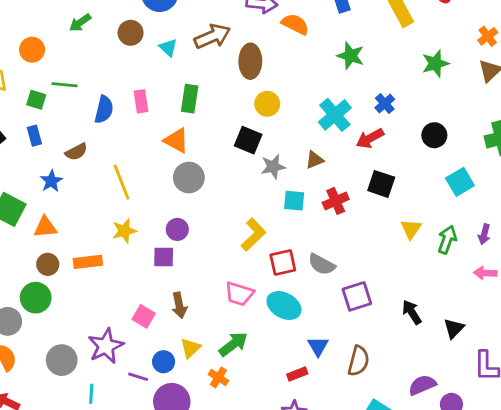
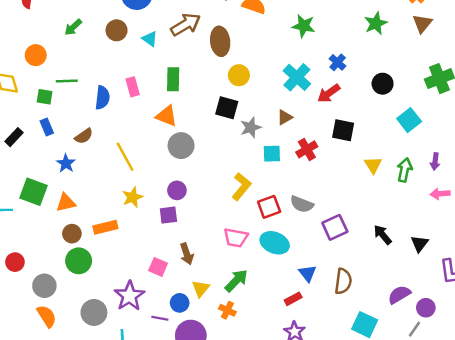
green circle: (36, 298) -> (79, 261), moved

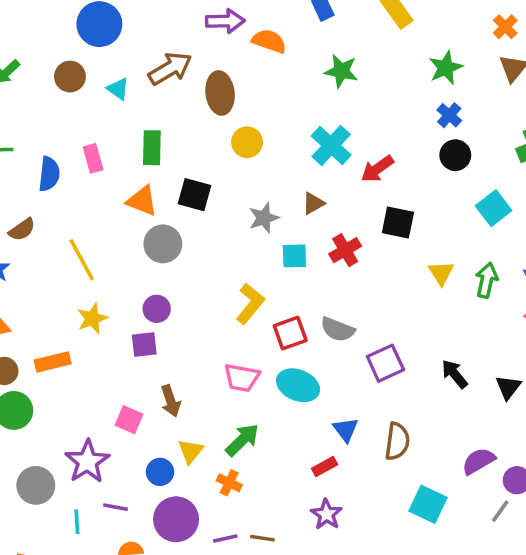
blue cross: (338, 62) -> (449, 115), moved
black square: (227, 108) -> (195, 195), moved
purple line: (160, 318) -> (116, 507), moved

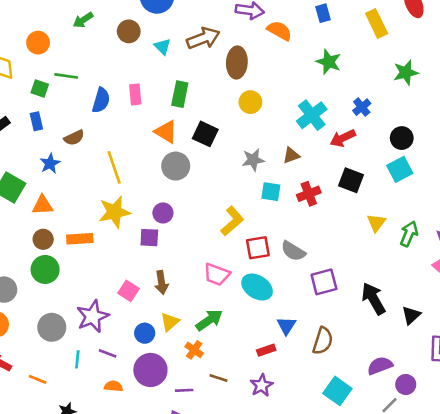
blue cross: (449, 115) -> (362, 107), moved
cyan square: (494, 208) -> (400, 169), moved
yellow star: (92, 319) -> (114, 212), size x1.4
black arrow: (455, 374) -> (373, 299), size x1.4
brown line: (262, 538) -> (218, 378), moved

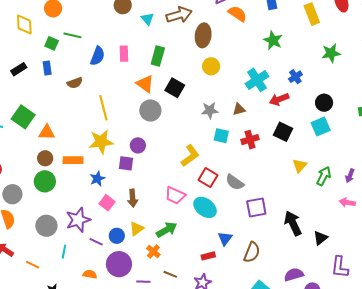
blue star: (50, 163) -> (97, 179), moved
red square: (258, 248) -> (208, 178), turned 36
purple line: (108, 353) -> (96, 242), moved

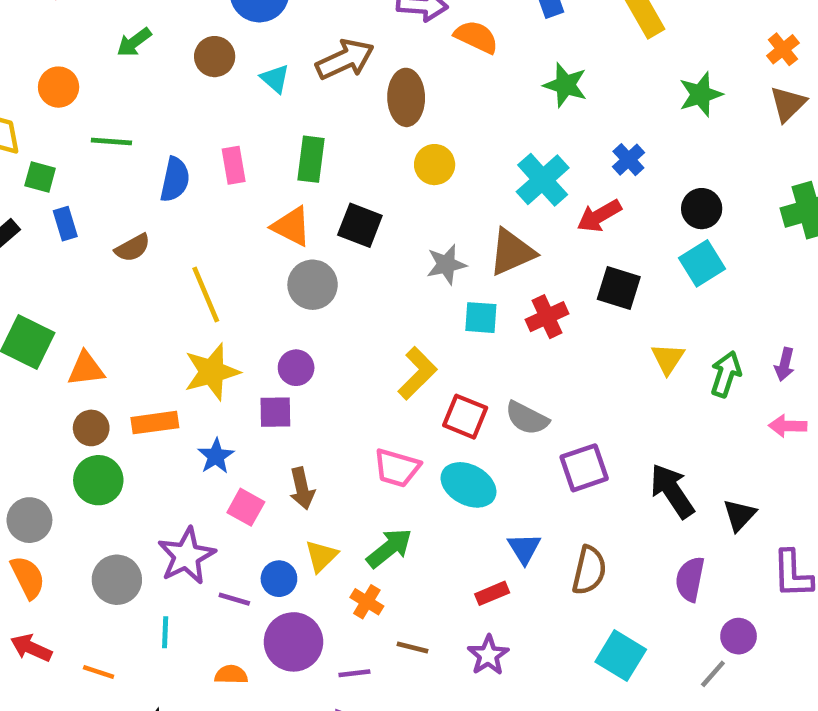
green square: (52, 43) -> (40, 177), moved
brown triangle: (239, 109) -> (512, 252), size x1.6
purple semicircle: (294, 275) -> (690, 579), moved, turned -54

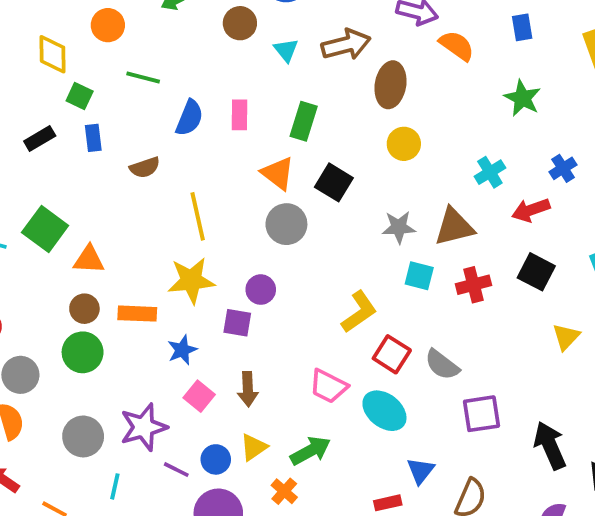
cyan cross: (543, 180) -> (490, 172), size x0.7

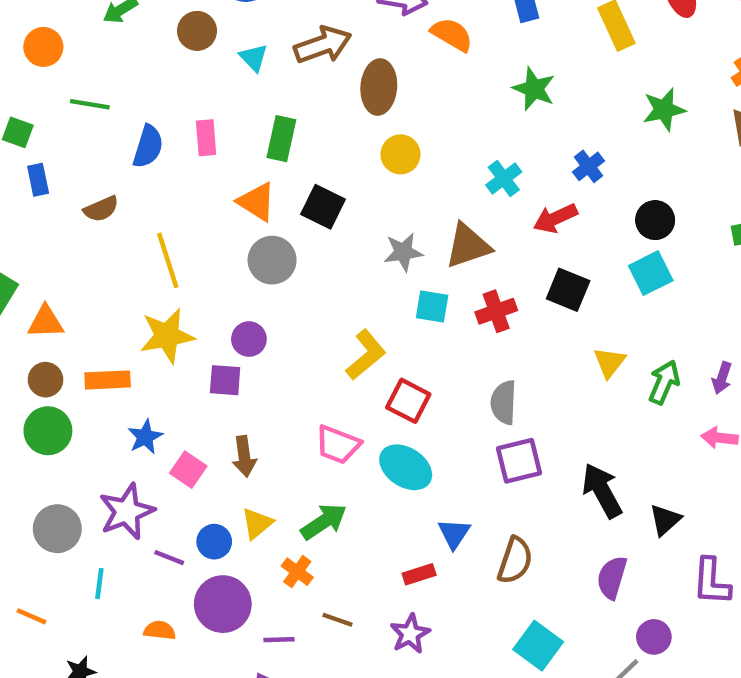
blue star: (182, 350) -> (145, 437), moved
gray semicircle: (442, 365) -> (504, 402), moved, turned 60

